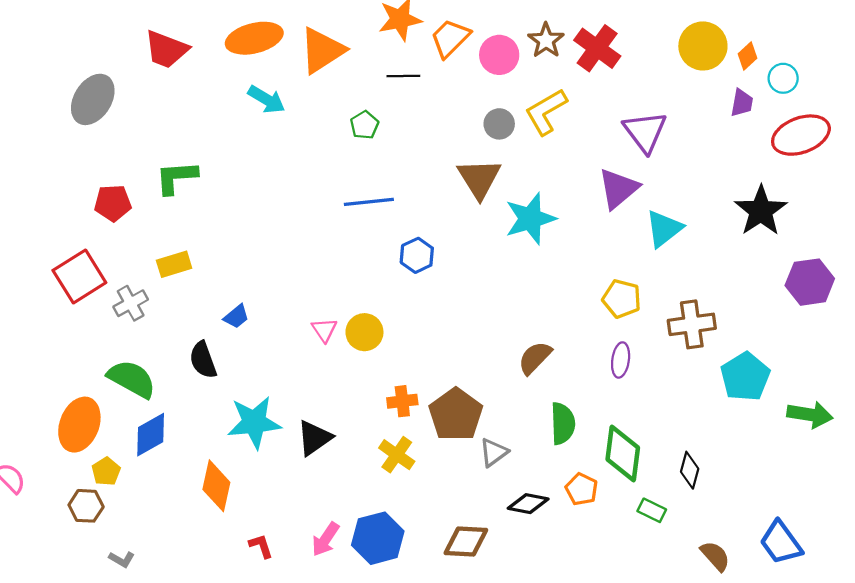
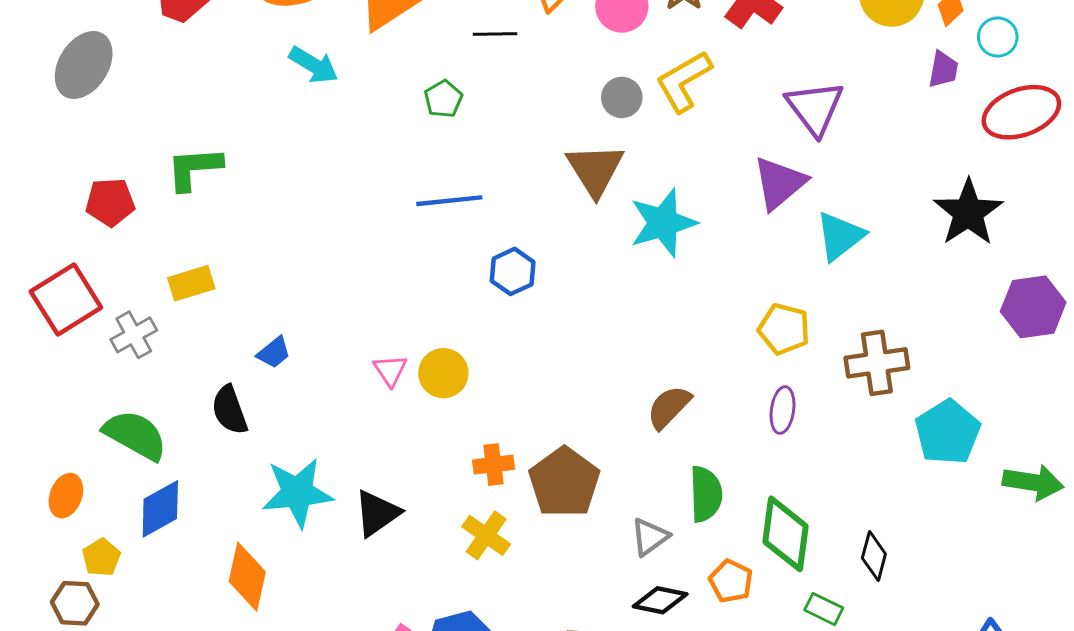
orange ellipse: (79, 425) -> (66, 496), size x0.6
gray triangle: (494, 452) -> (650, 537), moved

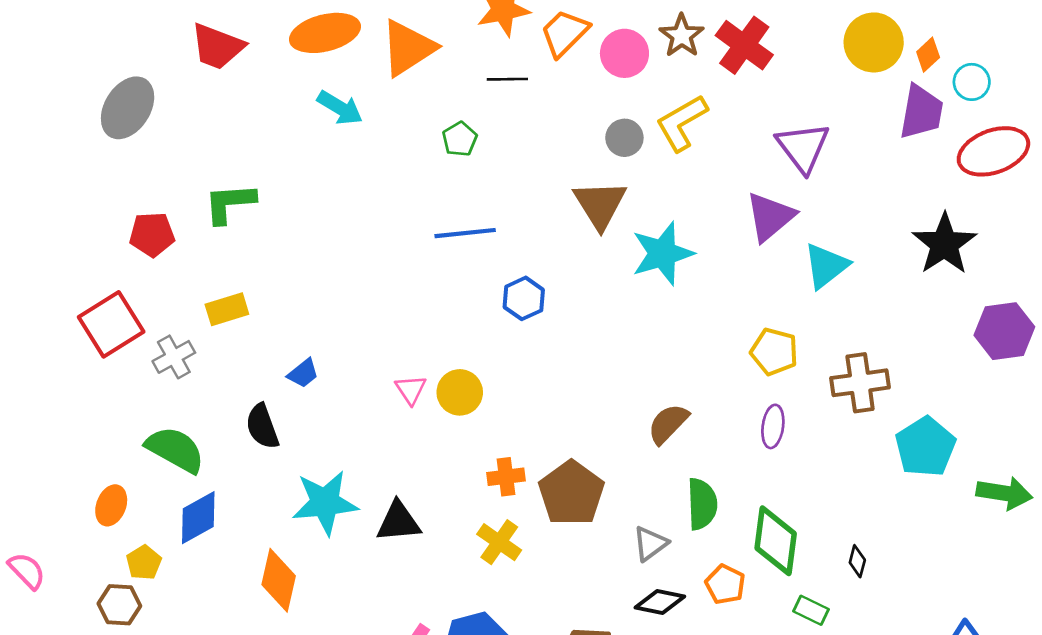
purple trapezoid: (943, 69) -> (921, 112), size x1.6
black triangle: (377, 513) -> (398, 522), turned 30
black diamond: (874, 556) -> (857, 561), size x0.7

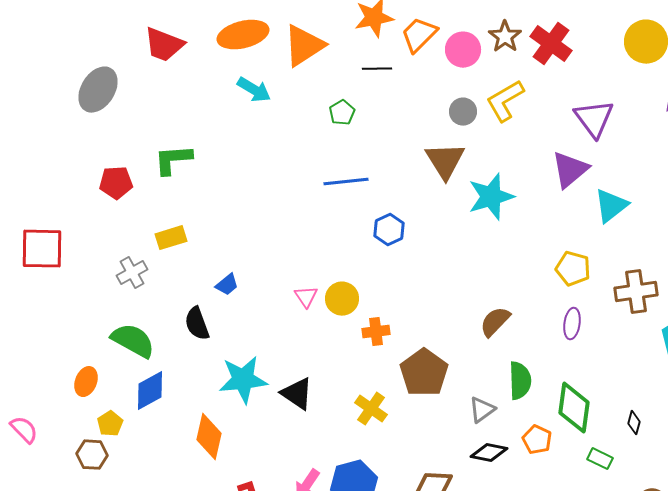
red square: (111, 324) -> (42, 249), moved, turned 33
orange cross: (506, 477) -> (376, 332), moved
black triangle: (398, 522) -> (297, 394), turned 39

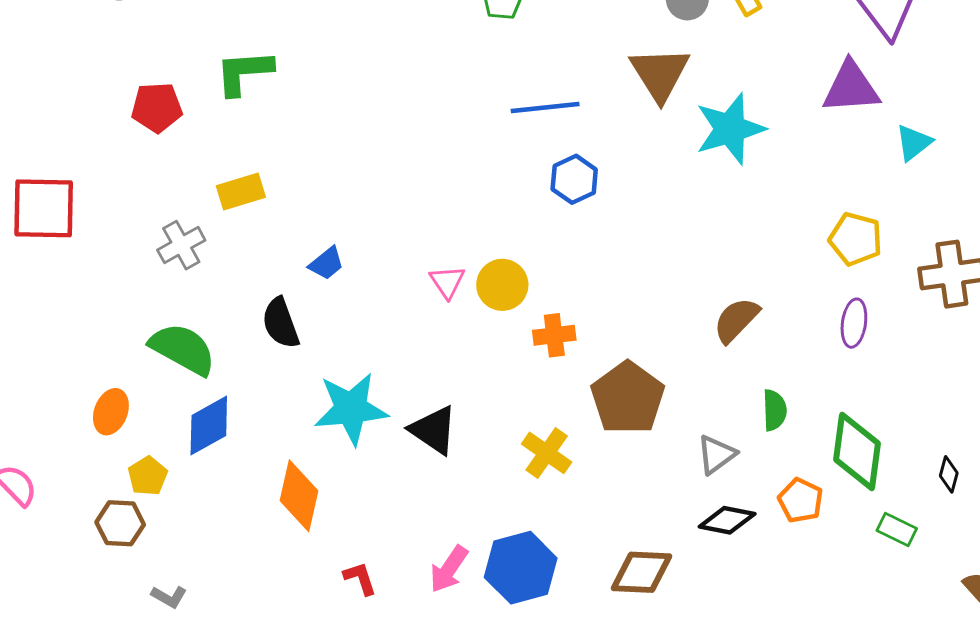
purple triangle: (570, 170) -> (851, 88), turned 36
blue line: (346, 182) -> (545, 107), moved
cyan triangle: (611, 206) -> (914, 143), size x0.7
green semicircle: (520, 381) -> (774, 410), size x0.7

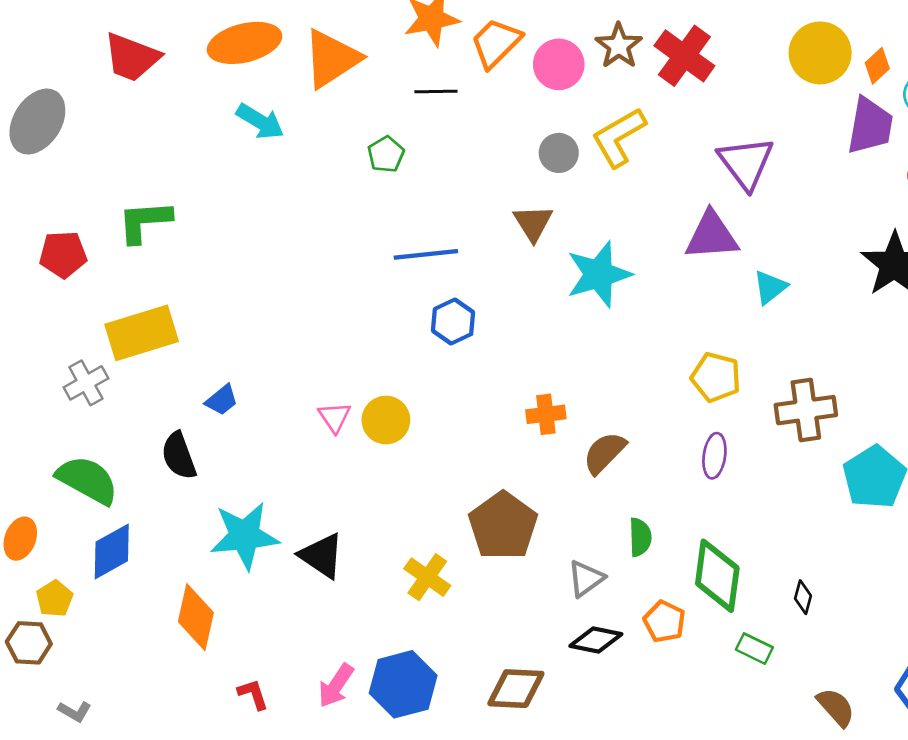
brown triangle: (660, 74) -> (533, 223), size x0.7
yellow rectangle: (241, 192) -> (142, 333), size x1.6
orange cross: (554, 335) -> (546, 414), moved

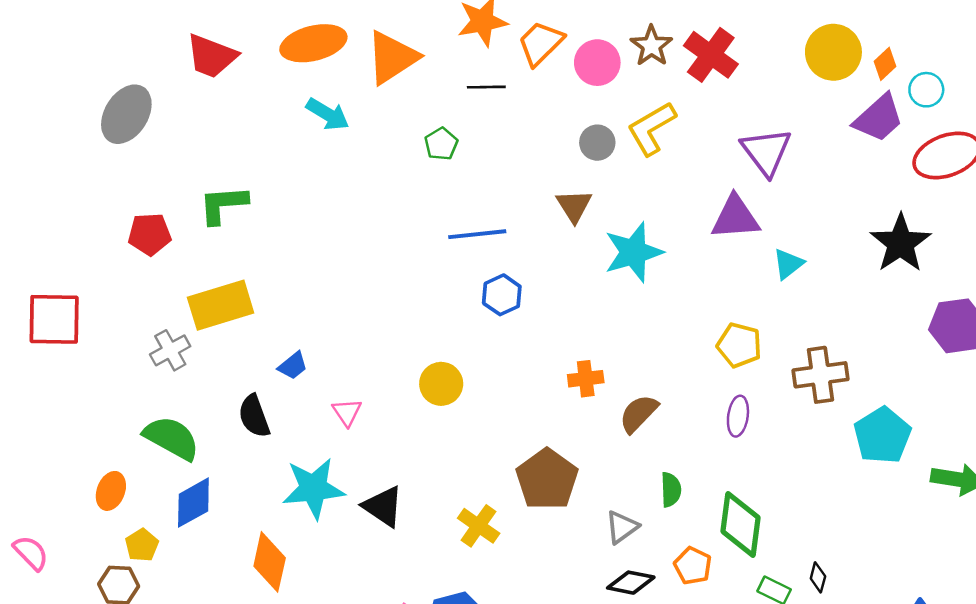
purple trapezoid: (870, 126) -> (879, 118), turned 38
pink triangle: (334, 417) -> (347, 412), moved
black diamond: (803, 597) -> (818, 577), moved

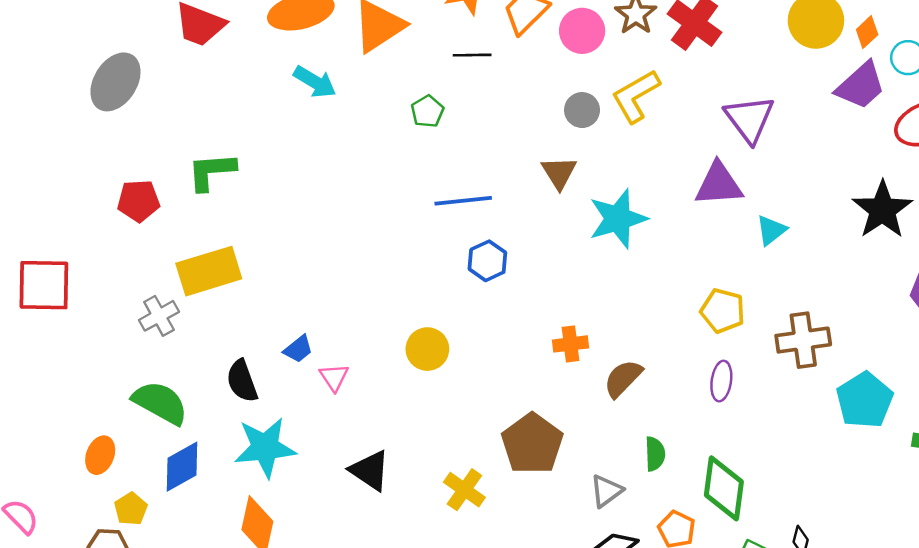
blue trapezoid: (293, 366) -> (298, 349), moved
cyan star: (313, 488) -> (265, 447), moved

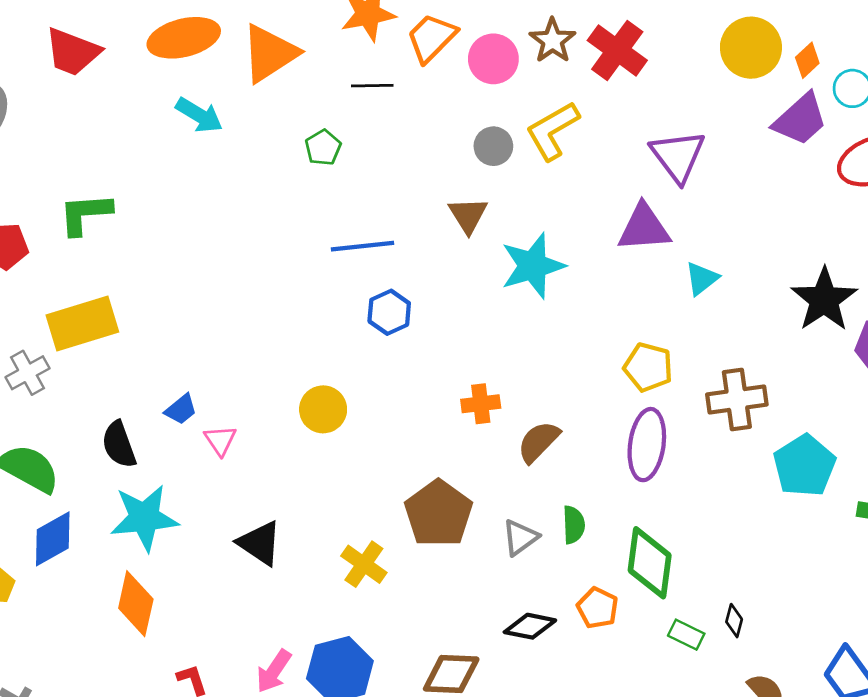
black star: (882, 210) -> (824, 300), moved
purple ellipse: (721, 381) -> (647, 445), size x1.6
gray triangle: (606, 491) -> (520, 537), moved

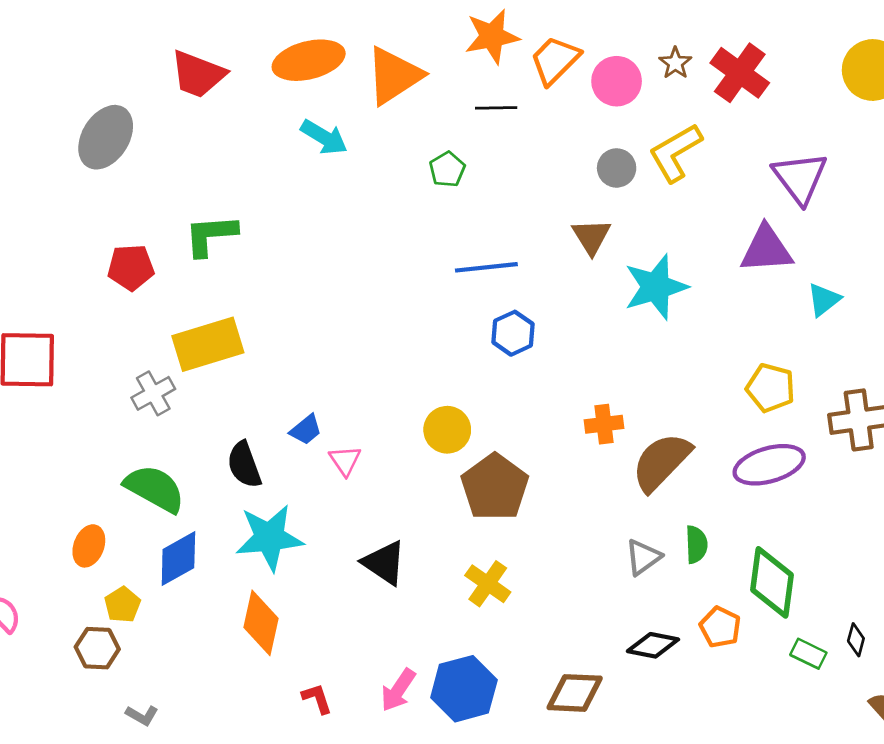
brown star: (553, 41) -> (675, 63), size x0.7
brown semicircle: (538, 442) -> (661, 462), size x1.4
purple ellipse: (647, 445) -> (769, 465), turned 66
brown pentagon: (438, 514) -> (495, 487), moved

